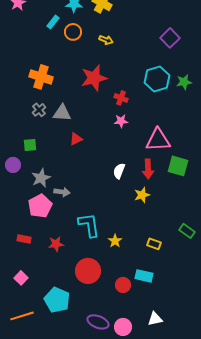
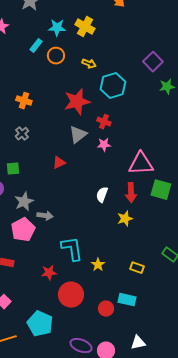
orange cross: (41, 77) -> (24, 101), size x0.7
cyan hexagon: (157, 79) -> (113, 86), moved
green star: (184, 82) -> (167, 87), moved
gray triangle: (62, 113) -> (78, 135), moved, turned -42
red star: (56, 244) -> (49, 273), moved

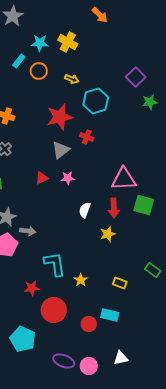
pink star: (104, 145) -> (68, 178), moved

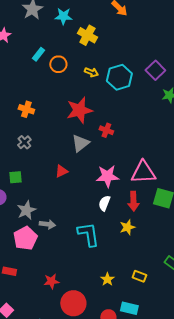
cyan star: (40, 43) -> (63, 16), moved
cyan hexagon: (96, 101) -> (119, 77), moved
pink star: (68, 178) -> (107, 176), moved, size x1.6
cyan L-shape: (55, 264) -> (88, 234), moved
yellow star: (81, 280) -> (107, 279), moved

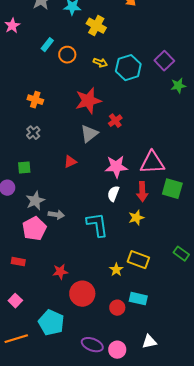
red cross: (106, 130) -> (115, 121), turned 32
yellow rectangle: (139, 276) -> (138, 260), moved, size x1.5

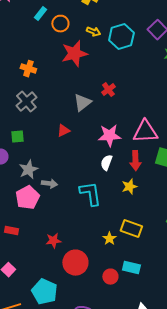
red star: (88, 101) -> (74, 54), moved
gray cross: (33, 133) -> (26, 102), size x1.5

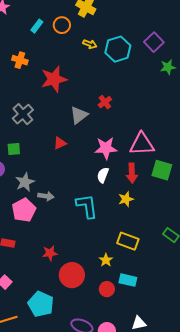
orange circle: (60, 24) -> (62, 25), moved
red star: (74, 54) -> (54, 79), moved
orange cross: (28, 69) -> (20, 60), moved
yellow star: (109, 239) -> (106, 260), moved

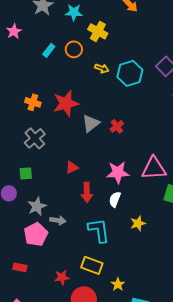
orange cross: (20, 60) -> (33, 102), moved
gray triangle: (79, 115) -> (91, 123), moved
red arrow: (132, 173) -> (87, 192), moved
yellow rectangle: (128, 241) -> (92, 265), moved

